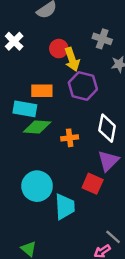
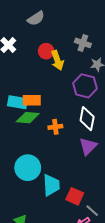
purple hexagon: (83, 86) -> (85, 86), moved
orange rectangle: (42, 91) -> (32, 100), moved
red square: (93, 184) -> (75, 196), moved

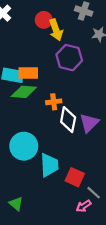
purple hexagon: (85, 86) -> (69, 58), moved
white diamond: (87, 119) -> (68, 120), moved

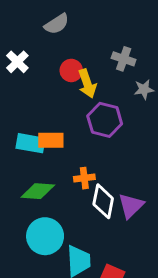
green diamond: (24, 92) -> (38, 191), moved

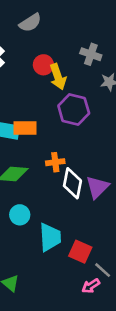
cyan circle: (45, 236) -> (20, 215), size x0.6

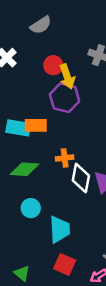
purple hexagon: (74, 110) -> (65, 98), moved
red square: (80, 252) -> (65, 264), moved

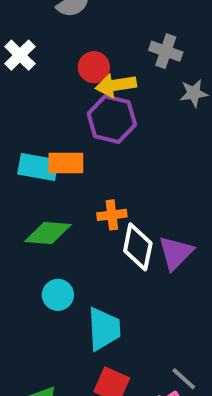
yellow arrow: (67, 76) -> (116, 85), turned 100

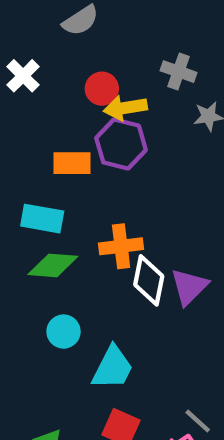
orange rectangle: (66, 163) -> (72, 163), moved
cyan rectangle: (38, 167) -> (42, 219), moved
orange cross: (112, 215) -> (121, 246), size x1.4
cyan trapezoid: (104, 329) -> (113, 368), turned 30

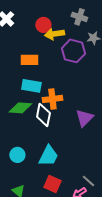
purple hexagon: (121, 144) -> (73, 51), moved
cyan rectangle: (42, 219) -> (31, 86), moved
white diamond: (149, 280) -> (43, 115), moved
cyan circle: (64, 332) -> (17, 155), moved

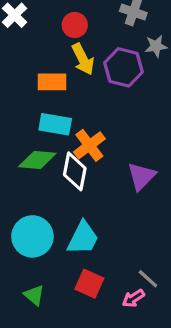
yellow arrow: (54, 34) -> (83, 59), moved, turned -108
orange cross: (52, 99) -> (89, 145), turned -30
cyan circle: (17, 155) -> (32, 236), size x1.6

